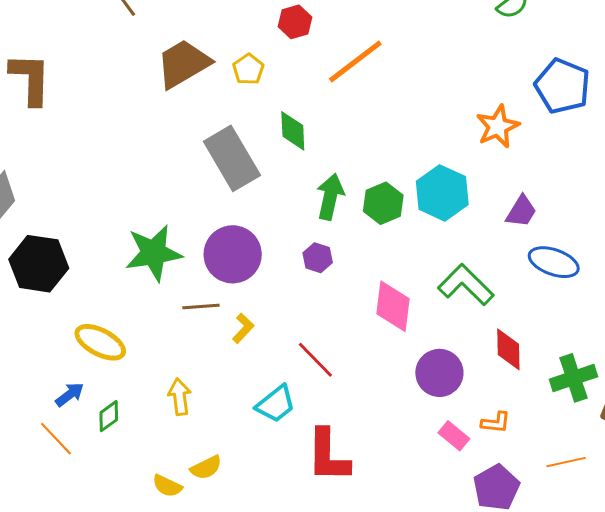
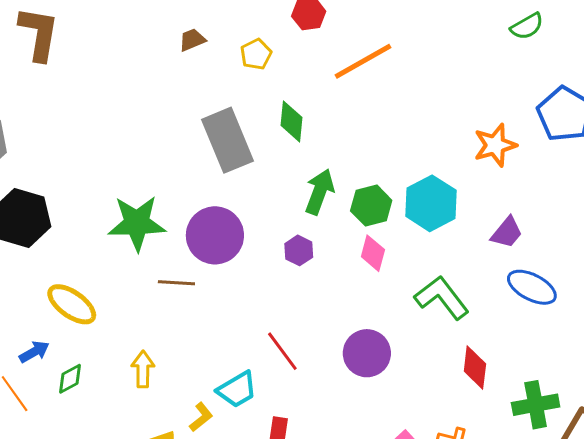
brown trapezoid: (183, 64) -> (192, 40), size x0.5
pink diamond: (393, 306) -> (373, 253), moved, size x0.7
yellow L-shape: (243, 328) -> (201, 417), moved
purple circle: (439, 373) -> (367, 353), moved

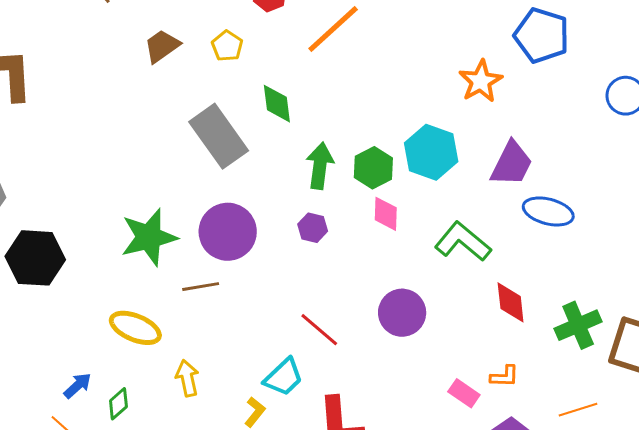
brown trapezoid: (192, 40) -> (162, 46), size x1.4
purple trapezoid: (507, 232) -> (512, 164), size x1.4
yellow ellipse: (72, 304) -> (135, 328), moved

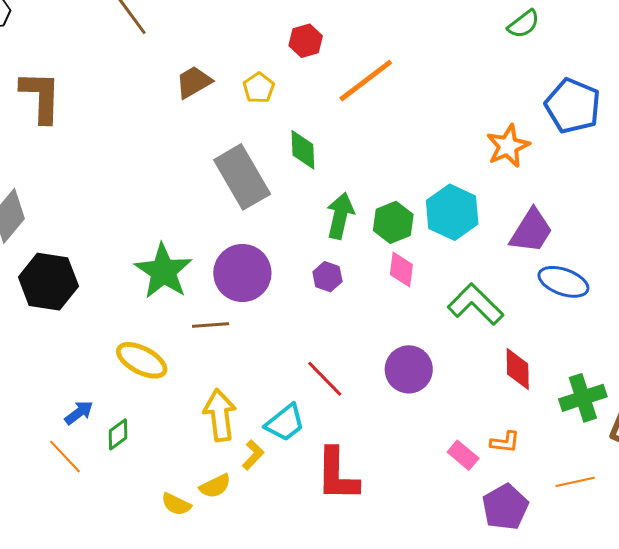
green star: (149, 237) -> (163, 271), turned -30
yellow arrow: (187, 378) -> (220, 415), moved, size x1.4

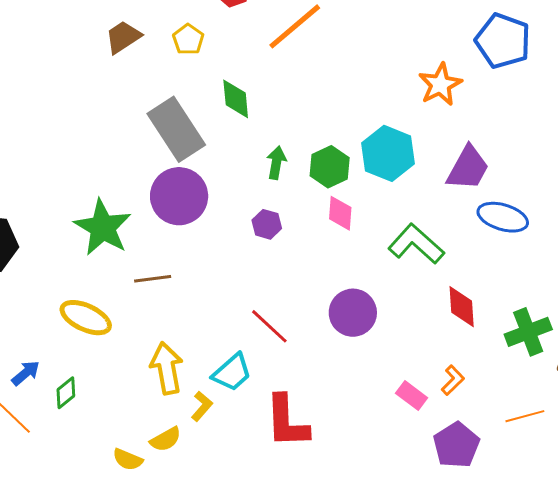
green arrow: (340, 216) -> (276, 163), size x0.7
purple circle: (242, 273) -> (179, 196), moved
orange L-shape: (505, 442) -> (453, 380), turned -48

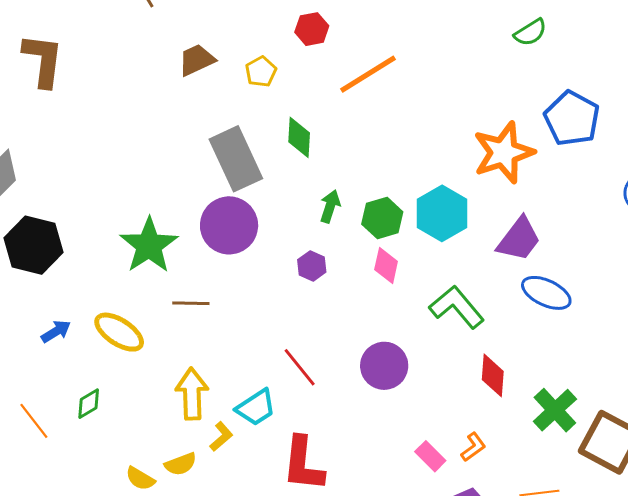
orange star: (440, 84) -> (504, 153), size x1.4
green cross: (528, 332) -> (555, 410), turned -30
blue arrow: (26, 373) -> (56, 331), moved

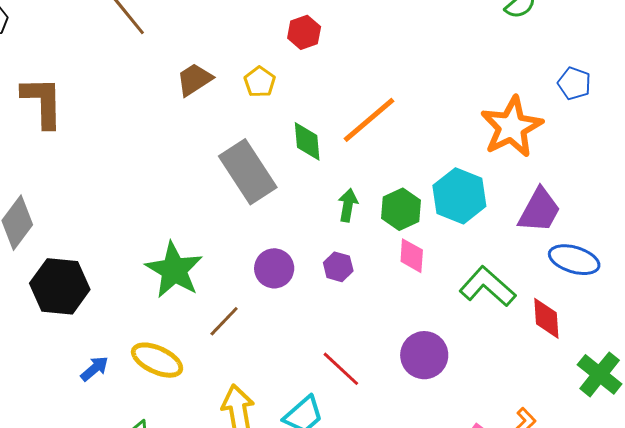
orange line: (368, 74) -> (369, 120), moved
blue pentagon: (572, 118) -> (574, 83), size x0.6
purple circle: (229, 225) -> (274, 268), moved, size x0.7
brown line: (191, 303) -> (224, 321), turned -39
red diamond: (493, 375) -> (546, 318), moved

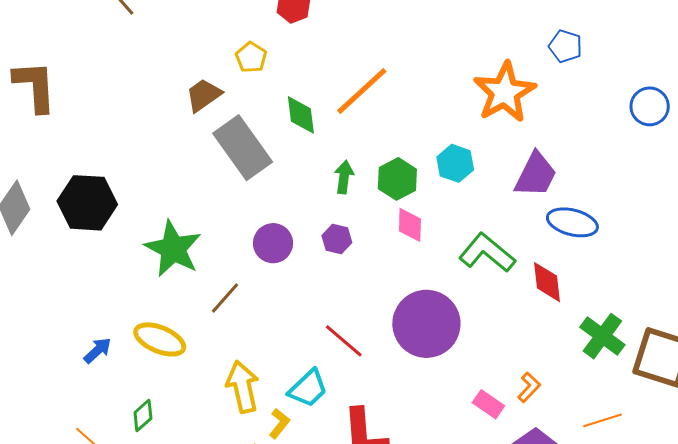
brown trapezoid: (194, 80) -> (203, 95), moved
cyan hexagon: (459, 196) -> (455, 163), size x0.7
black hexagon: (60, 286) -> (87, 203), moved
purple circle: (424, 355) -> (426, 324), size x1.4

